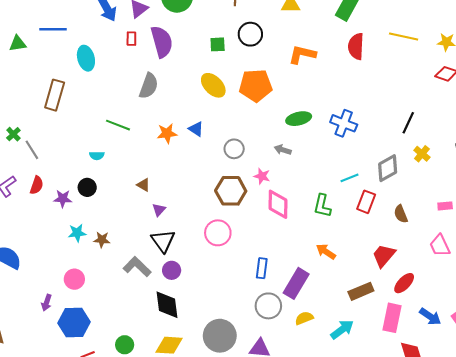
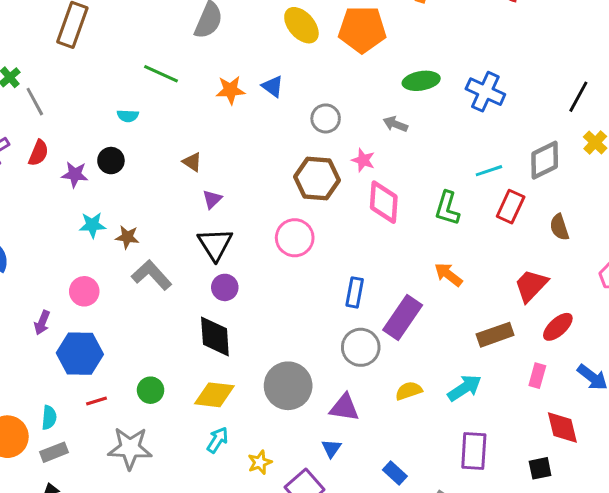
gray L-shape: (137, 267) -> (152, 275), moved
yellow semicircle: (304, 318) -> (409, 391), moved
pink rectangle: (392, 318) -> (537, 376), size x0.6

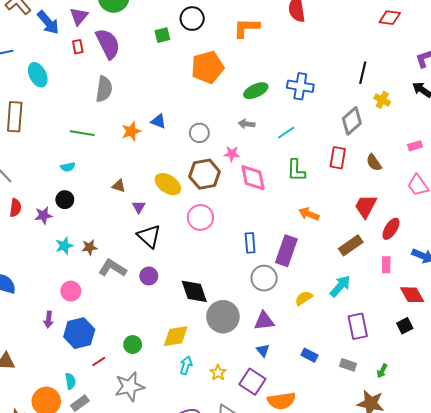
yellow ellipse: (301, 25) -> (168, 184), moved
cyan line: (489, 171) -> (286, 133), moved
purple circle: (225, 287) -> (149, 276), moved
black diamond: (215, 336) -> (194, 291), moved

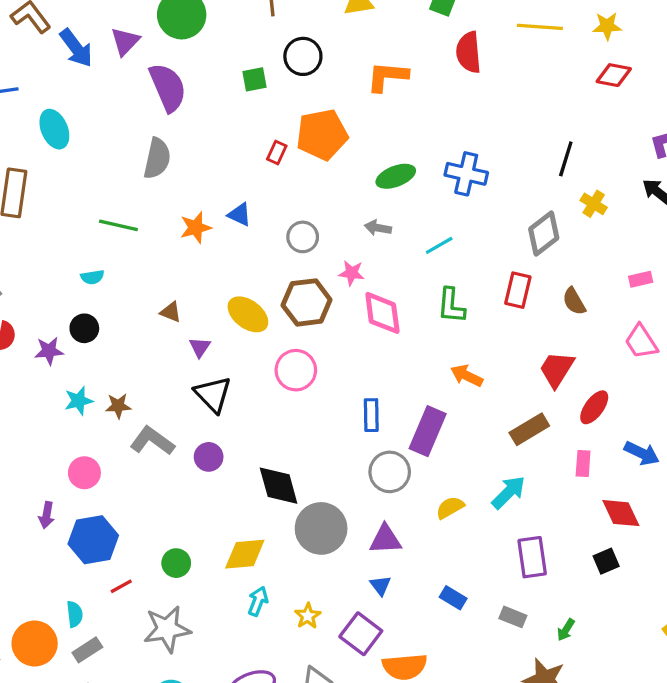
red rectangle: (78, 47) -> (277, 153), moved, turned 32

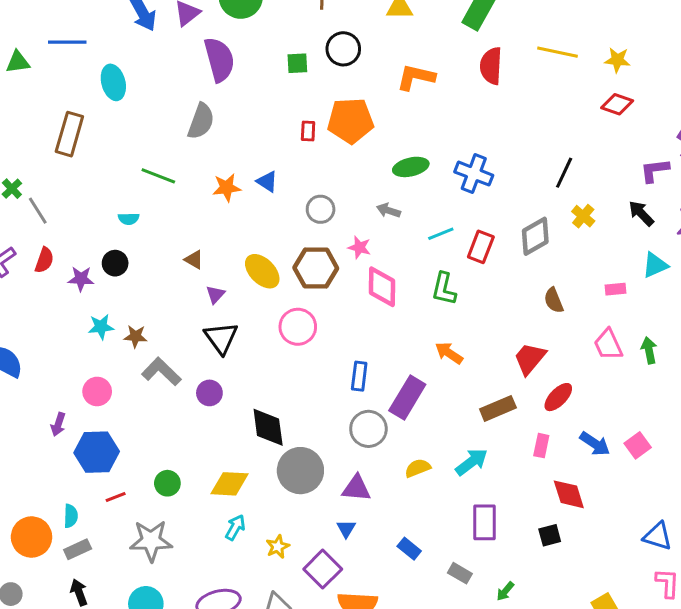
red rectangle: (277, 153) -> (308, 131), turned -30
red rectangle: (518, 290) -> (481, 247), moved

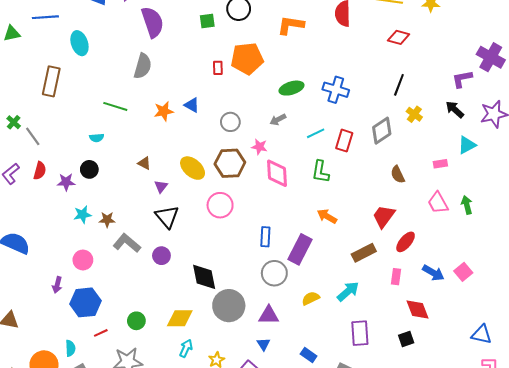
red diamond: (617, 104) -> (399, 37), moved
gray arrow: (388, 210) -> (278, 120), turned -42

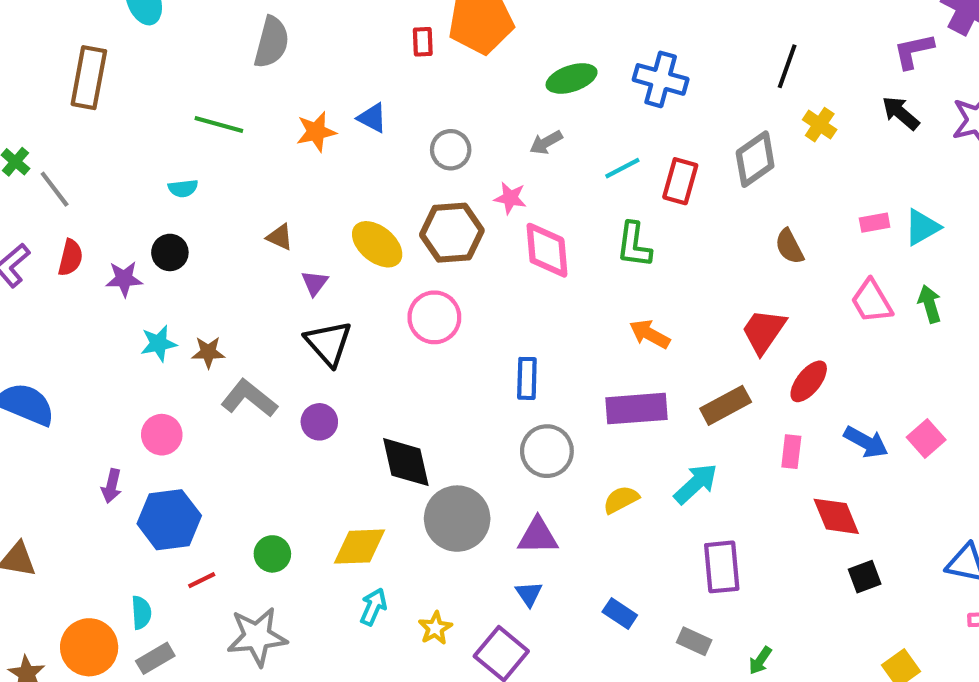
cyan triangle: (467, 145) -> (922, 227), moved
purple rectangle: (300, 249) -> (636, 409), moved, turned 60
black square: (406, 339) -> (865, 577), moved

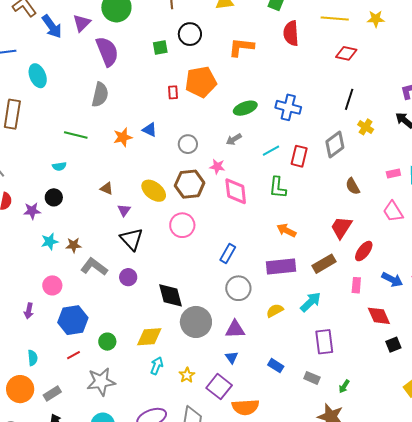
blue rectangle: (527, 378) -> (228, 253), turned 30
blue hexagon: (169, 520) -> (73, 320), moved
cyan semicircle: (141, 613) -> (33, 358), moved

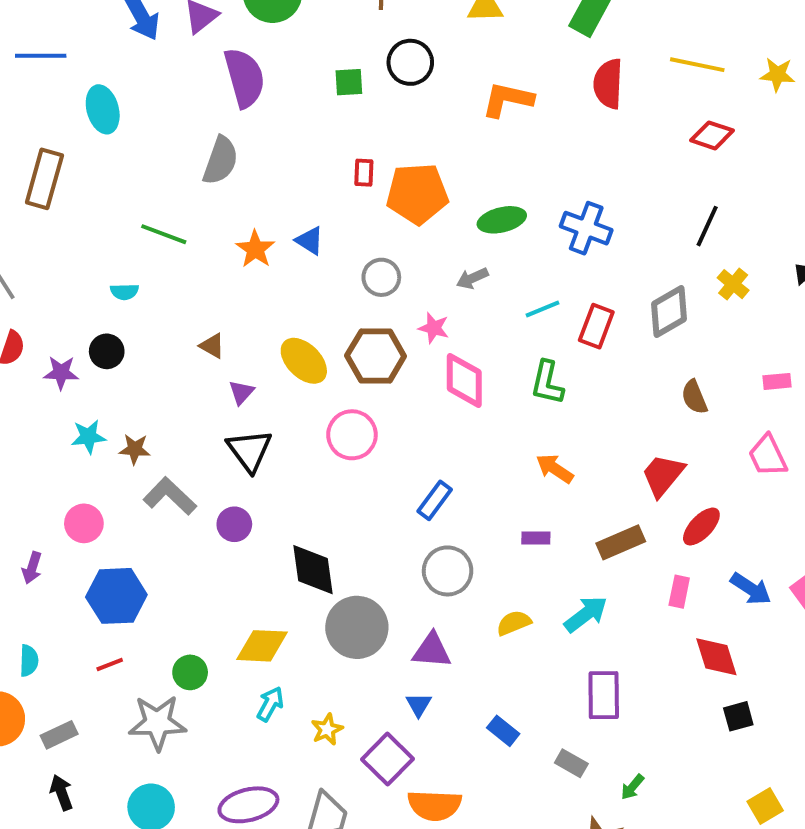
orange pentagon: (201, 82) -> (417, 194), moved
orange star: (123, 137) -> (255, 249), turned -30
purple rectangle: (281, 266) -> (536, 538), size x0.5
green circle: (107, 342) -> (190, 672), moved

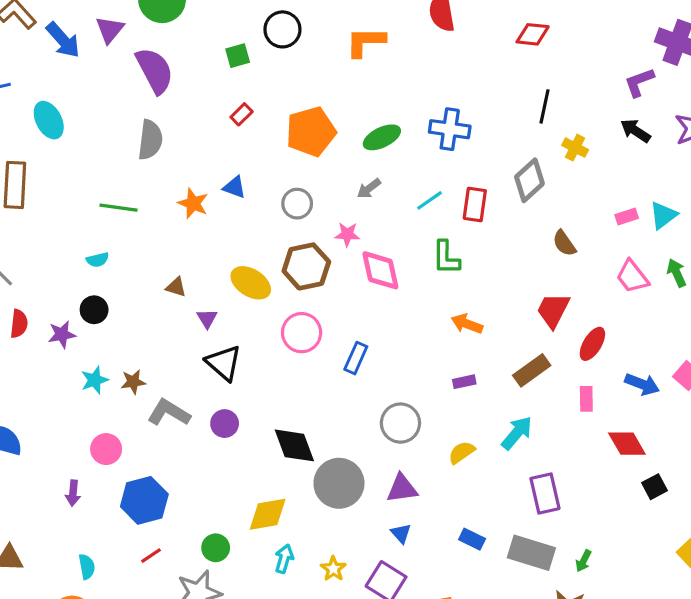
red rectangle: (364, 173) -> (242, 114), moved, turned 55
blue rectangle: (435, 500) -> (356, 358), moved
gray rectangle: (571, 763) -> (531, 553), size x1.8

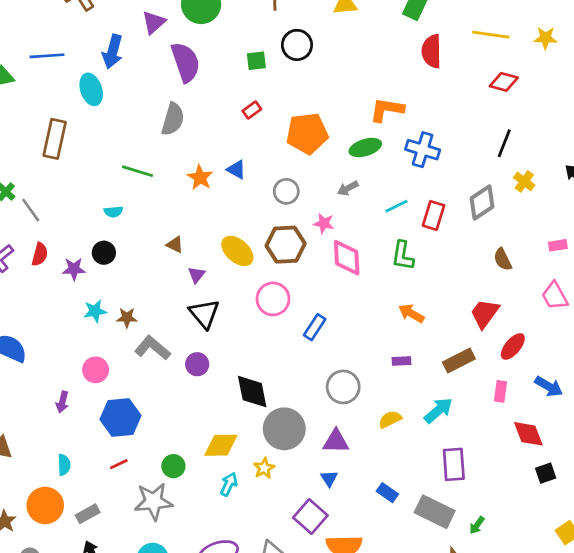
blue arrow: (63, 40) -> (113, 52), moved, turned 48
orange L-shape: (366, 42) -> (387, 110), moved
yellow star: (333, 569) -> (264, 468), moved

